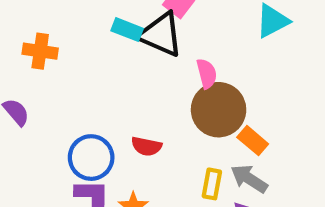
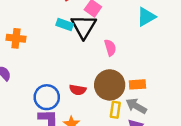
black triangle: (161, 35) -> (84, 27), turned 40
brown circle: (219, 110) -> (110, 85), moved
orange rectangle: (253, 141) -> (137, 84), turned -42

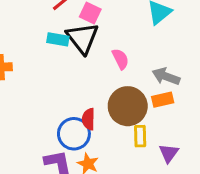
red semicircle: (78, 90) -> (88, 119), turned 91
blue circle: (47, 97) -> (74, 134), moved
gray arrow: (136, 106) -> (166, 76), moved

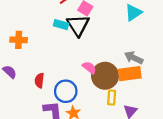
pink semicircle: (120, 59) -> (89, 68), moved, turned -32
orange rectangle: (163, 100) -> (130, 74), size x1.5
red semicircle: (88, 119) -> (39, 80), moved

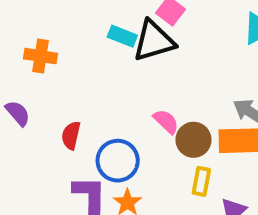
black triangle: (78, 25) -> (154, 41), turned 40
brown circle: (105, 76) -> (193, 140), size x0.7

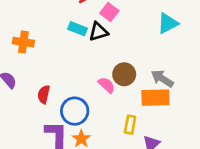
black triangle: (154, 41) -> (98, 32), size x0.7
brown circle: (193, 140) -> (124, 74), moved

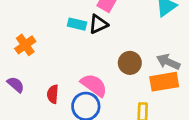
orange cross: (23, 42) -> (25, 45), turned -36
pink semicircle: (107, 85) -> (94, 85), moved, size x1.5

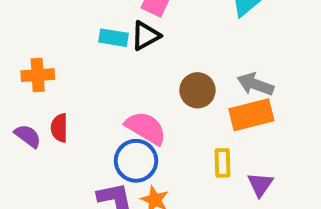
orange cross: (25, 45) -> (38, 75), turned 36
red semicircle: (53, 94) -> (59, 128), moved

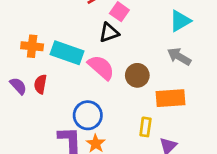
cyan rectangle: (114, 38) -> (67, 53), moved, size x1.6
gray arrow: (255, 84) -> (179, 56), moved
pink semicircle: (146, 128) -> (101, 67), moved

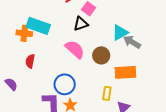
cyan triangle: (180, 21) -> (120, 32), moved
cyan rectangle: (67, 53) -> (38, 26), moved
purple semicircle: (18, 86) -> (11, 84), moved

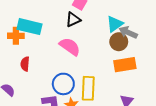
brown circle: (101, 55) -> (119, 42), moved
yellow rectangle: (107, 93) -> (88, 88), moved, size x1.6

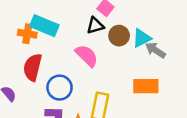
brown circle: (119, 42) -> (119, 36), moved
red semicircle: (25, 64) -> (33, 67), size x1.6
blue circle: (63, 84) -> (60, 88), moved

